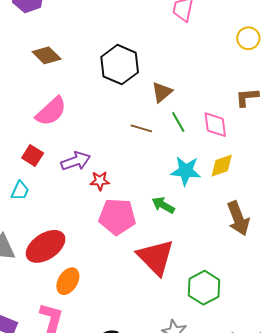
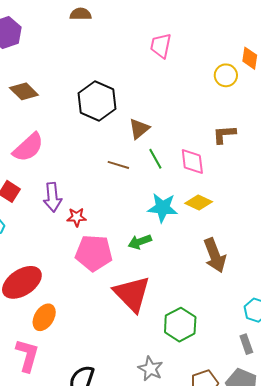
purple arrow: (76, 161) -> (53, 197), turned 104
yellow diamond: (222, 166) -> (199, 202), turned 44
green arrow: (163, 205) -> (140, 242), turned -50

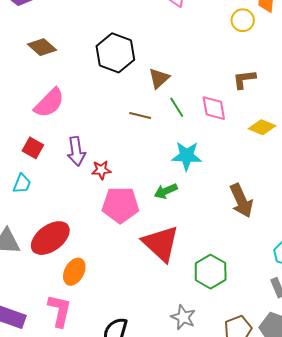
yellow diamond: (199, 202) -> (262, 127), moved

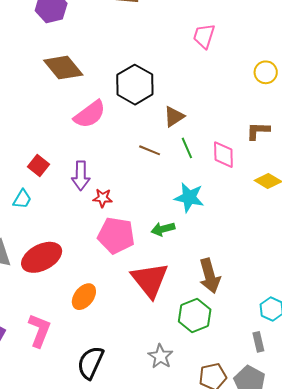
brown diamond: (42, 47) -> (63, 68), size x1.4
pink semicircle: (49, 103) -> (90, 114), moved
brown arrow: (241, 201) -> (210, 276), moved
orange ellipse: (74, 272) -> (84, 297), moved

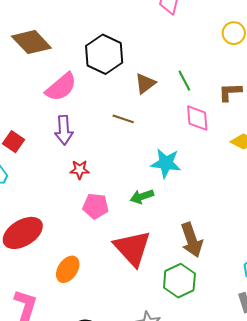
green line: (187, 148) -> (184, 81), moved
purple arrow: (81, 176) -> (64, 130), moved
pink pentagon: (116, 235) -> (96, 206), size x0.7

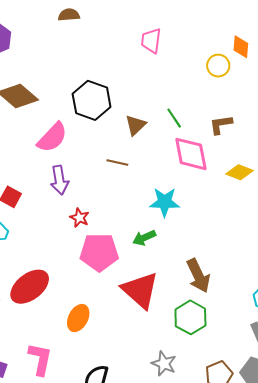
pink diamond: (197, 118) -> (191, 154), size x1.4
red star: (80, 170) -> (79, 218), turned 30
pink pentagon: (96, 206) -> (99, 252), size x1.5

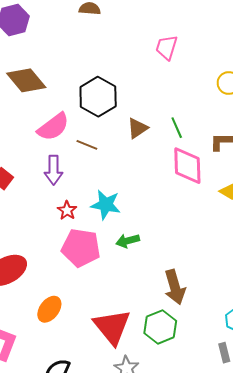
brown line: (117, 163) -> (87, 145), moved
cyan star: (165, 202) -> (106, 205), moved
red triangle: (140, 290) -> (112, 327), moved

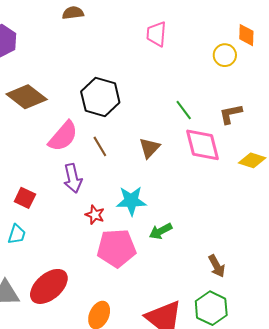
brown triangle: (137, 128) -> (149, 148), moved
brown line: (87, 145) -> (100, 146), turned 50
brown arrow: (175, 287) -> (217, 266), size x0.7

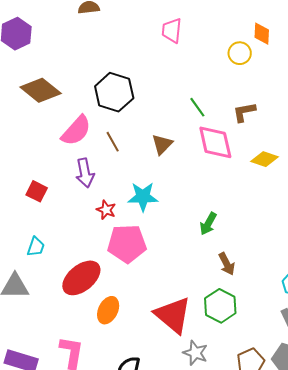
green arrow: (161, 231) -> (208, 224), moved, turned -35
cyan trapezoid: (17, 234) -> (36, 247), moved
red ellipse: (49, 286) -> (81, 278), moved

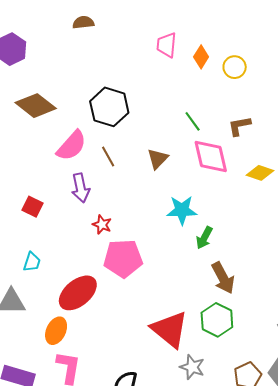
orange diamond: (262, 34) -> (201, 57), moved, turned 30
cyan star: (143, 197) -> (182, 210), moved
brown arrow: (227, 264) -> (223, 278), size x1.4
orange ellipse: (108, 310) -> (56, 331), moved

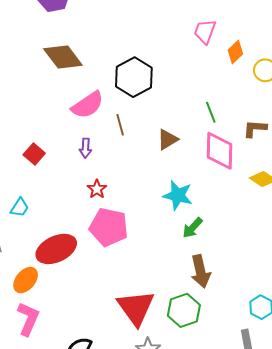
purple arrow: (81, 188) -> (86, 148), size x0.7

